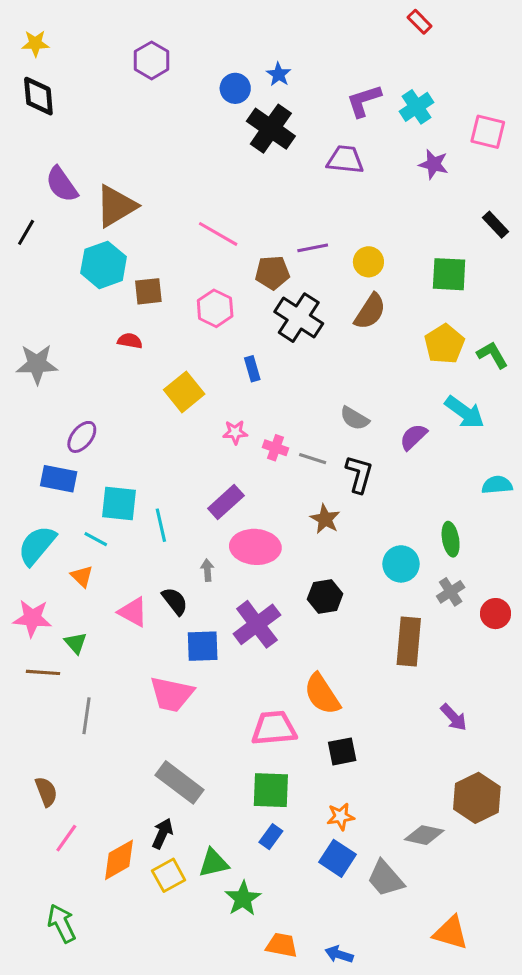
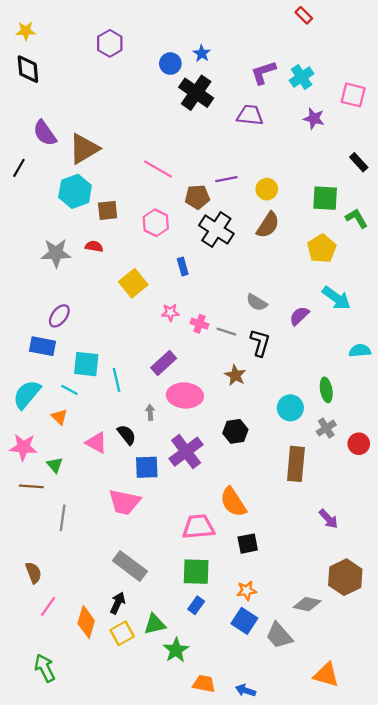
green L-shape: (492, 355) -> (357, 218), moved
gray star: (37, 364) -> (56, 253), moved
orange diamond: (119, 860) -> (86, 622), turned -44

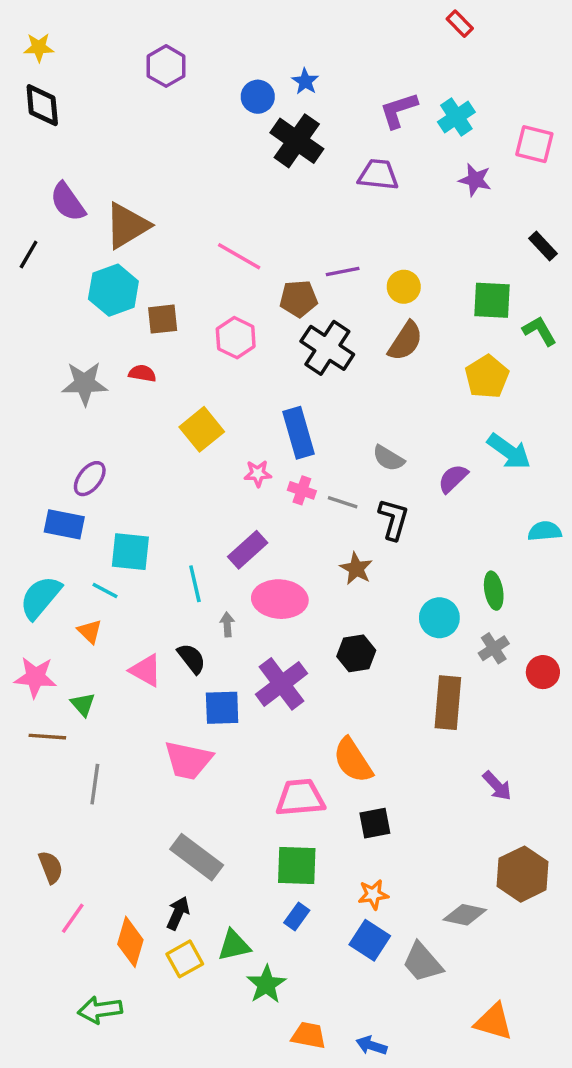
blue rectangle: (183, 267) -> (298, 433), moved, size x1.8
cyan line: (117, 380) -> (195, 584), moved
green arrow: (45, 668) -> (100, 1010), moved, turned -72

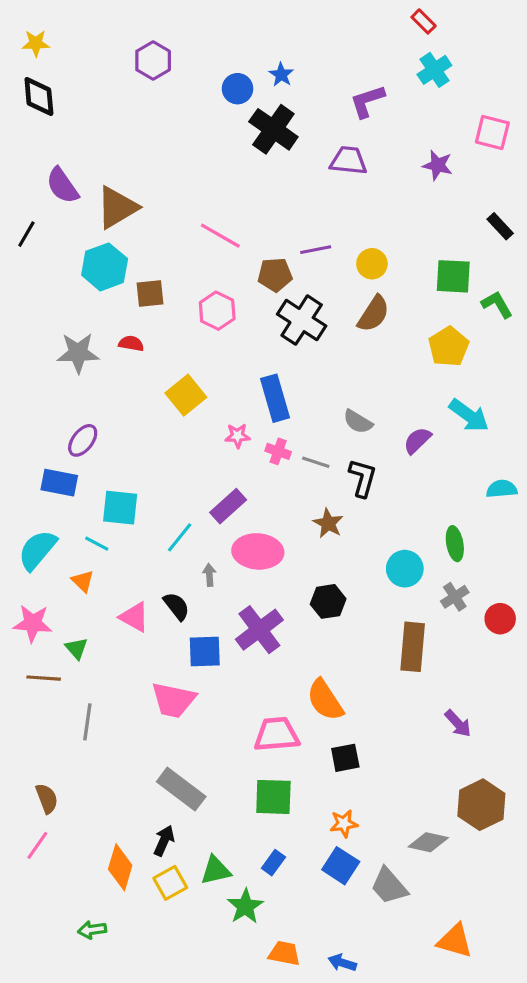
cyan cross: (456, 117) -> (434, 70), moved
cyan line: (195, 584) -> (180, 537), turned 52
blue rectangle: (297, 916) -> (273, 863), moved
pink line: (73, 918) -> (37, 845), moved
green arrow: (100, 1010) -> (92, 930), size x0.7

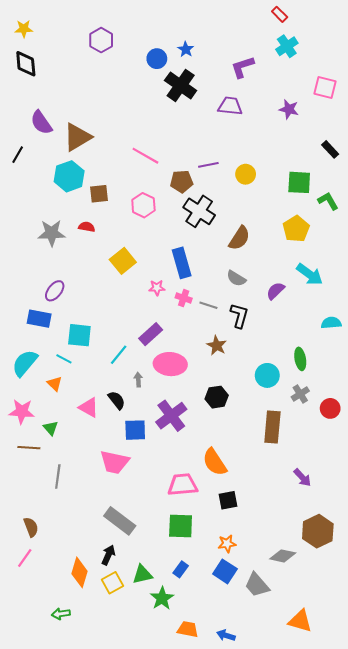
brown semicircle: (374, 314) -> (239, 238), moved

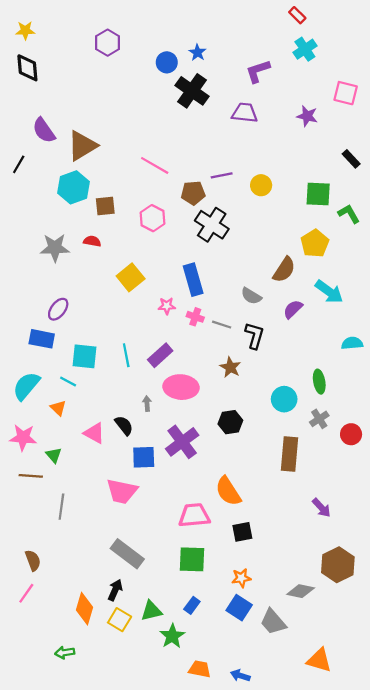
brown semicircle: (239, 238) -> (284, 270), moved
cyan line: (119, 355) -> (126, 355), moved, turned -50
yellow square: (112, 583) -> (120, 620), turned -30

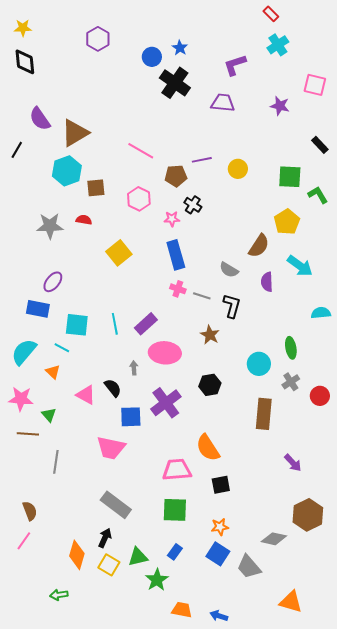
black cross: (212, 225) -> (193, 205), size x0.6
pink star: (167, 306) -> (172, 219), moved
purple semicircle: (293, 309) -> (267, 282), turned -48

